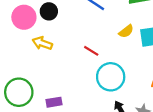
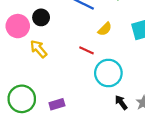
yellow semicircle: (126, 31) -> (105, 29), moved
yellow arrow: (42, 43) -> (39, 49), turned 36

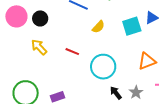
pink circle: (18, 26) -> (16, 16), moved
red line: (87, 50) -> (72, 52), moved

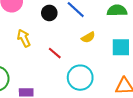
black circle: (40, 18) -> (49, 13), moved

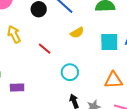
cyan circle: (80, 78) -> (70, 72), size x0.7

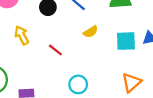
cyan circle: (70, 72) -> (78, 84), moved
orange triangle: (113, 80) -> (131, 83), turned -36

